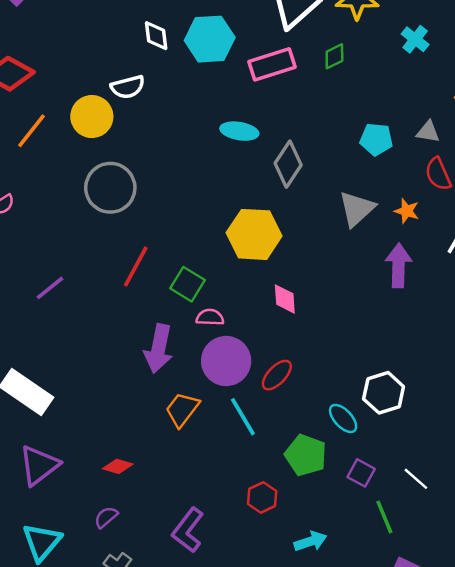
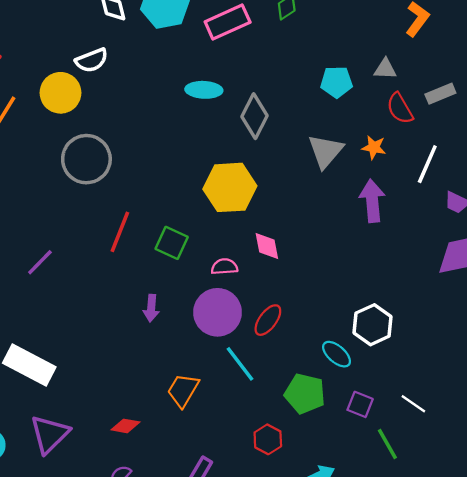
pink semicircle: (210, 317) -> (224, 267), moved
purple arrow: (159, 349) -> (151, 308), size x0.6
orange trapezoid: (182, 409) -> (183, 390), moved

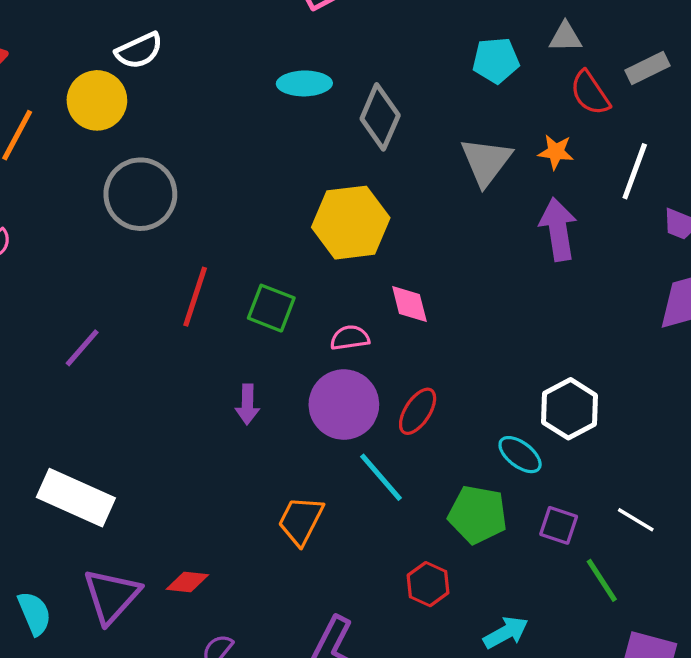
red diamond: (125, 426) -> (187, 582), moved

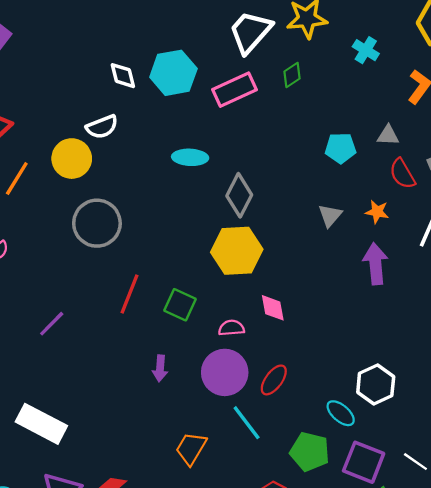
cyan ellipse: (304, 83) -> (190, 157), moved
gray diamond: (380, 117) -> (239, 195), moved
gray triangle: (486, 161) -> (330, 215), size x0.7
purple square: (559, 525) -> (364, 462), size x1.6

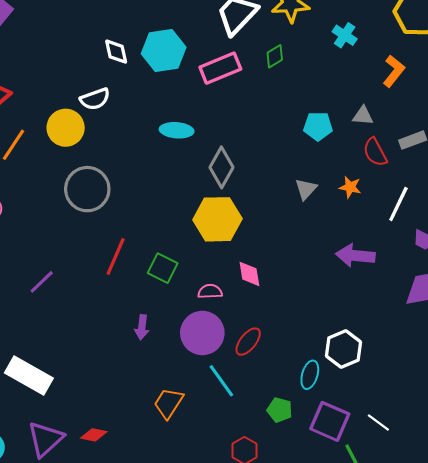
purple arrow: (375, 264) -> (355, 256), moved, turned -81
cyan ellipse: (341, 413) -> (310, 375), turned 64
green pentagon: (310, 452) -> (280, 410), size x0.7

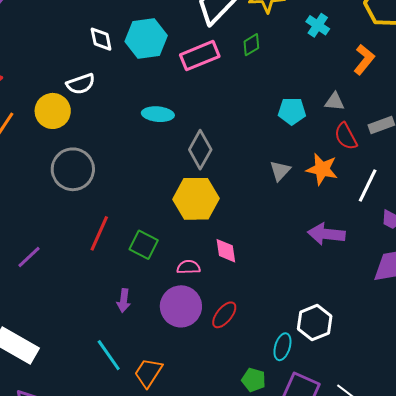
orange star: (350, 187) -> (322, 169), size x1.5
cyan line: (221, 381) -> (109, 355), moved

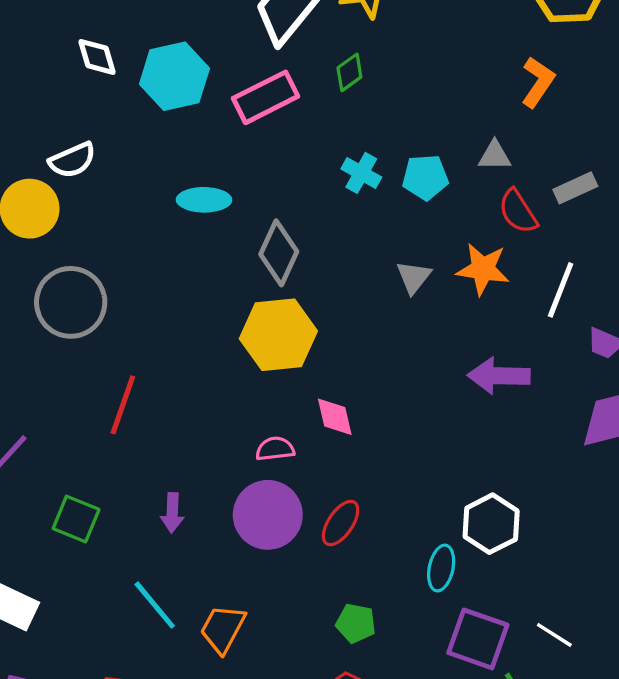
cyan cross: (318, 25) -> (361, 173), moved
white diamond: (101, 39) -> (97, 57), moved
green square: (144, 245) -> (76, 519), moved
green pentagon: (254, 380) -> (356, 623), moved

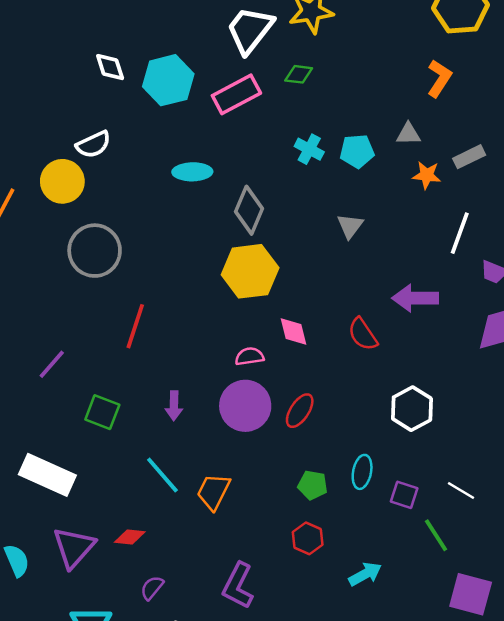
green diamond: (349, 72) -> (299, 74), turned 44
red semicircle: (518, 211) -> (363, 334), moved
orange star: (483, 269) -> (427, 175), moved, size x0.7
cyan ellipse: (441, 568) -> (362, 472), moved
purple square: (478, 639) -> (404, 495), size x0.6

